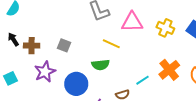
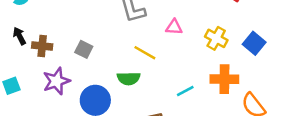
pink triangle: (132, 22) -> (174, 27), size x0.6
orange cross: (169, 70) -> (224, 79), moved, turned 35
cyan line: (143, 80) -> (185, 91), moved

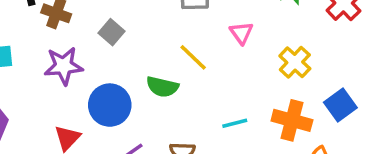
pink triangle: (174, 27) -> (241, 33), turned 36
blue square: (254, 43) -> (340, 105), moved

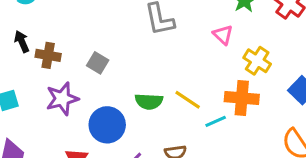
pink triangle: (241, 33) -> (223, 35), moved
yellow line: (193, 57) -> (188, 100), moved
orange cross: (292, 120) -> (242, 98), moved

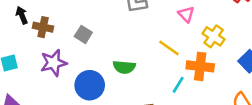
yellow line: (188, 100) -> (169, 48), moved
cyan line: (216, 121) -> (178, 85), turned -36

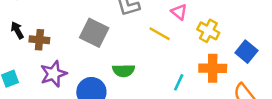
gray square: (83, 34) -> (94, 33), moved, size x1.6
yellow line: (169, 48) -> (160, 34), moved
orange cross: (200, 66) -> (213, 68), moved

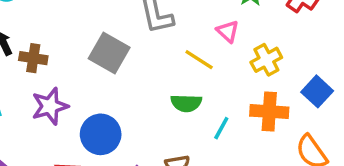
yellow cross: (208, 31) -> (266, 60), turned 30
green semicircle: (124, 71) -> (186, 103), moved

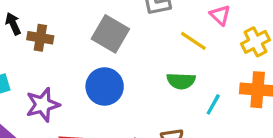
purple star: (50, 106) -> (43, 105), moved
blue circle: (101, 134) -> (105, 86), moved

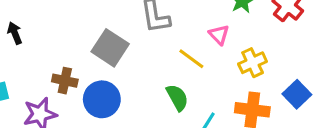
brown cross: (40, 38) -> (65, 81), moved
green semicircle: (181, 81) -> (177, 98), turned -124

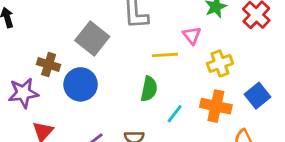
yellow line: (191, 59) -> (165, 55), turned -45
green semicircle: (177, 98) -> (149, 89), turned 35

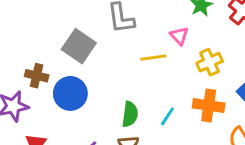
green semicircle: (149, 89) -> (130, 114), moved

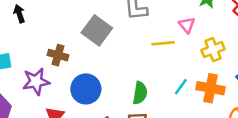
blue circle: (70, 93) -> (86, 89), moved
cyan line: (167, 116) -> (181, 87), moved

